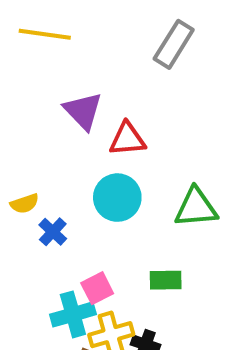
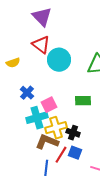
red triangle: (127, 139) -> (41, 45), moved, turned 42
blue cross: (53, 232) -> (27, 93), moved

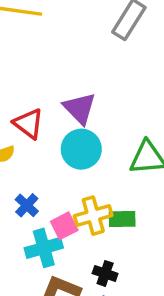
purple triangle: (42, 17) -> (80, 108), moved
red triangle: (41, 45) -> (28, 124), moved
yellow cross: (56, 128) -> (93, 216), moved

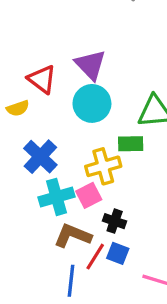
blue cross: (27, 205) -> (40, 157), size x1.5
green rectangle: (122, 219) -> (131, 144), moved
pink square: (64, 226) -> (89, 195), moved

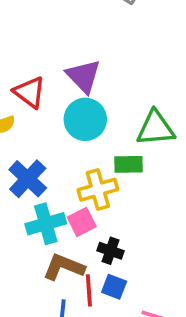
red line: (95, 257) -> (89, 290), turned -36

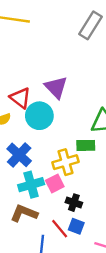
cyan circle: (85, 119) -> (39, 116), moved
brown L-shape: (64, 267) -> (24, 213), moved
red line: (89, 290) -> (60, 229), turned -36

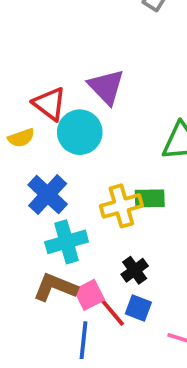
green rectangle: (86, 145) -> (150, 198), moved
pink square: (55, 183) -> (89, 295), moved
black cross: (74, 203) -> (135, 270), turned 35

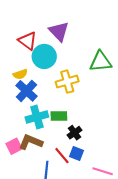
yellow semicircle: (21, 138) -> (20, 74), moved
green rectangle: (150, 198) -> (59, 116), moved
yellow cross: (121, 206) -> (67, 82), moved
pink square: (89, 295) -> (14, 146), moved

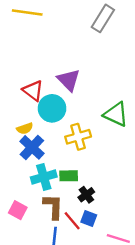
green triangle: (101, 62) -> (116, 114), turned 30
brown L-shape: (31, 142) -> (53, 207), moved, turned 70
pink square: (14, 146) -> (18, 210), turned -35

